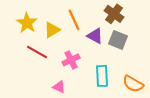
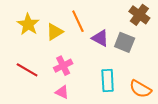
brown cross: (114, 14) -> (139, 15), moved
red line: (37, 52) -> (27, 70), moved
pink cross: (71, 60) -> (63, 66), moved

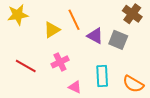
yellow star: (28, 24) -> (18, 15), moved, turned 30
pink triangle: (62, 92) -> (75, 87), moved

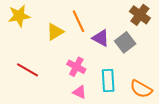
gray square: (118, 40) -> (125, 42), turned 30
pink cross: (60, 62) -> (76, 67), moved, turned -36

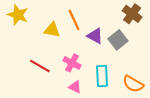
yellow star: (19, 16) -> (18, 15), turned 30
yellow triangle: (55, 32) -> (52, 30), turned 42
red line: (28, 70) -> (40, 66), moved

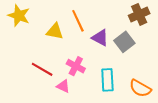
brown cross: (132, 14) -> (139, 14), turned 30
pink triangle: (75, 87) -> (63, 86), moved

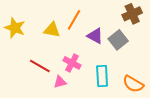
yellow star: (19, 16) -> (15, 28), moved
orange line: (78, 21) -> (74, 20), turned 55
pink triangle: (63, 86) -> (60, 82), turned -40

